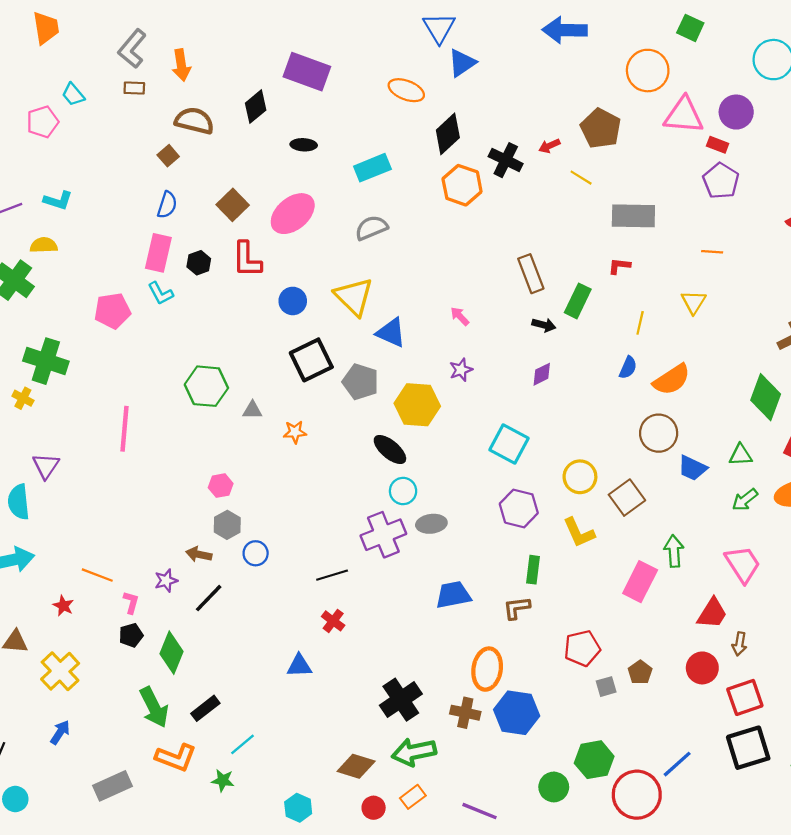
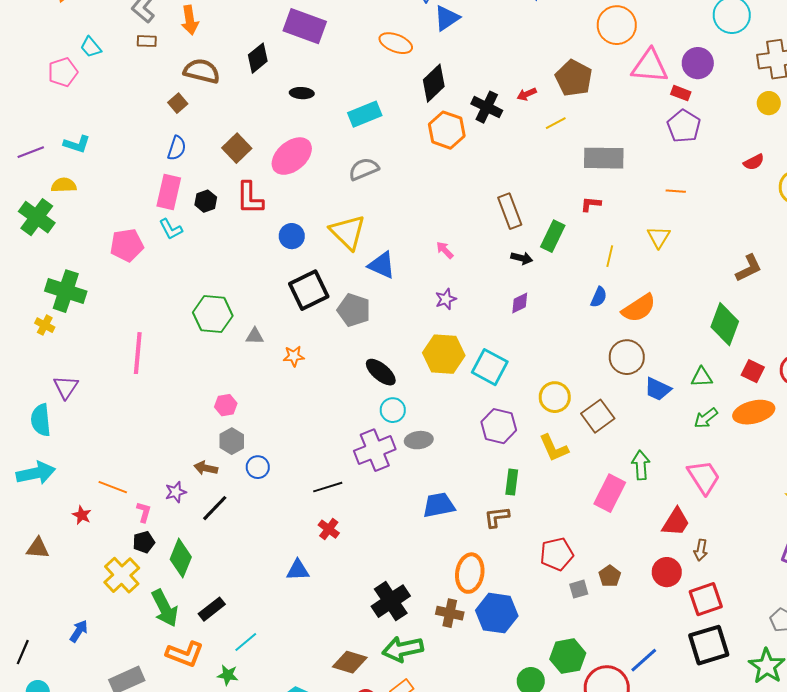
yellow line: (581, 178) -> (556, 123), turned -60
yellow hexagon: (417, 405) -> (444, 354), moved
yellow cross: (60, 671) -> (122, 575), moved

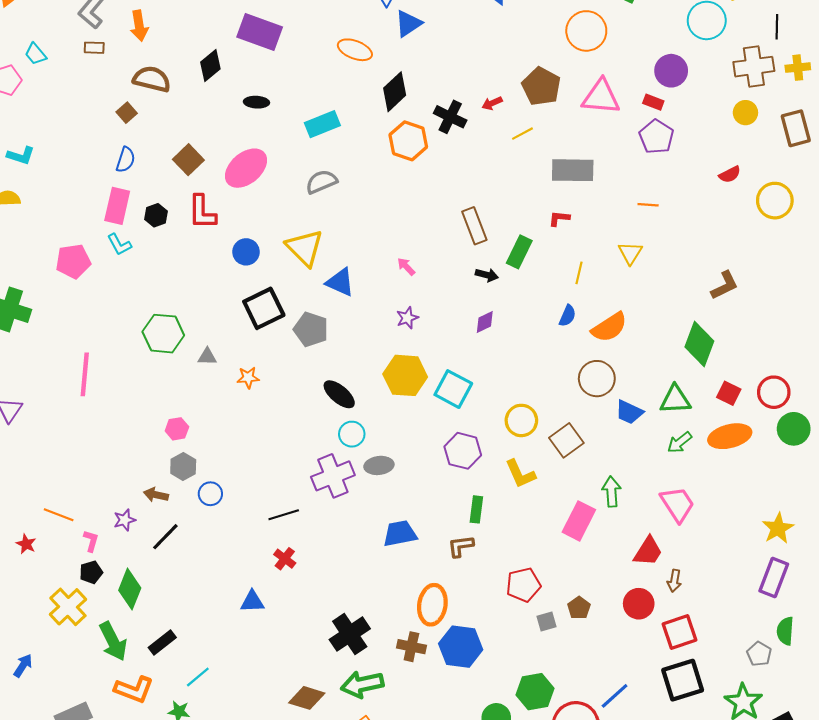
pink triangle: (650, 66) -> (601, 97), moved
green triangle: (702, 377) -> (675, 400), size x1.4

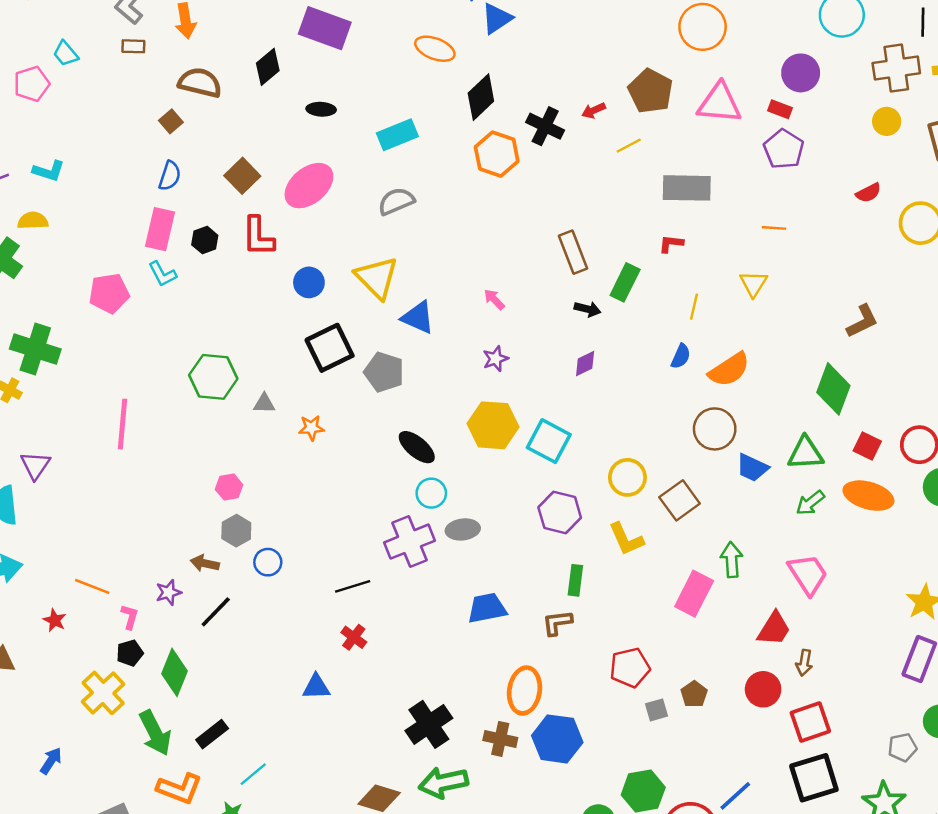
orange ellipse: (730, 436) -> (868, 496), turned 30
gray pentagon: (759, 654) -> (902, 747), turned 30

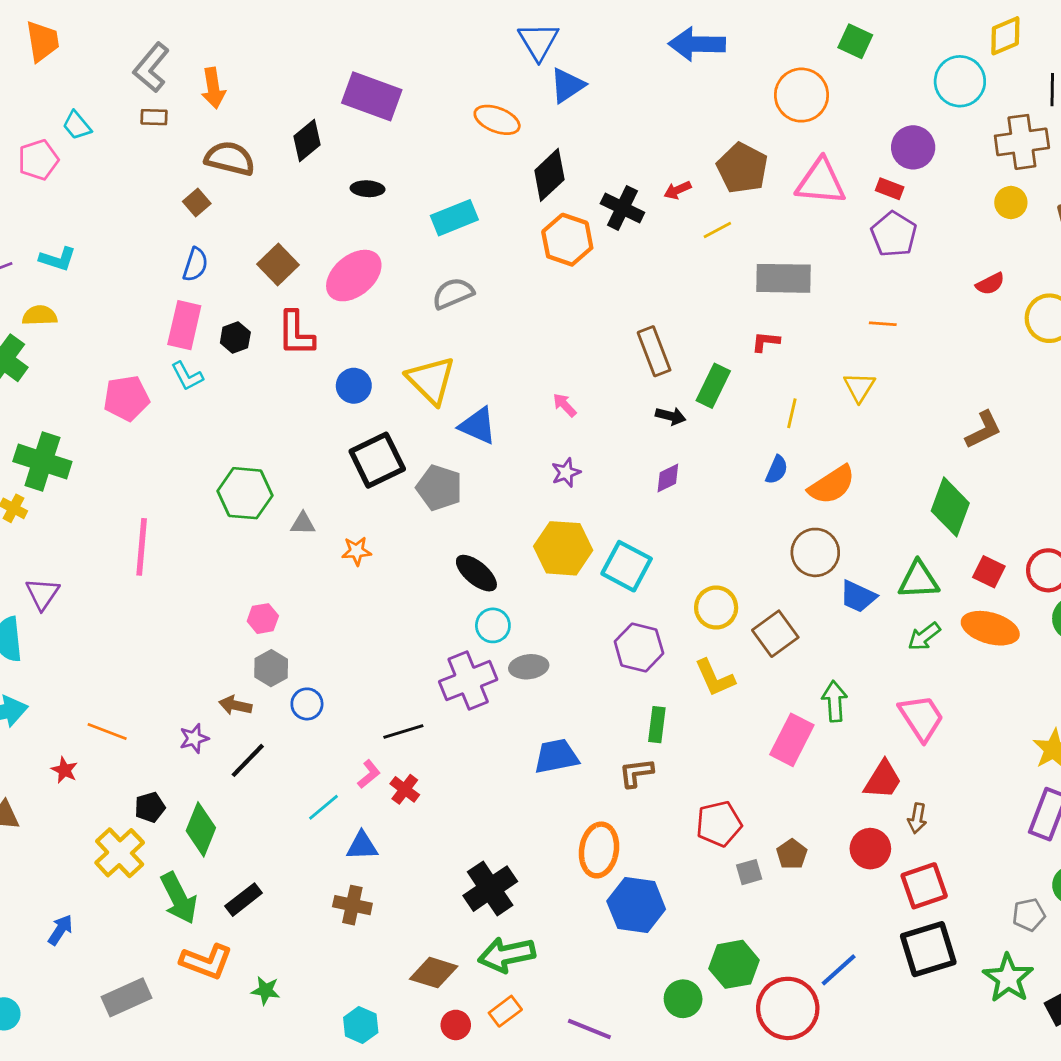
pink L-shape: (130, 617) -> (369, 774), moved, turned 35
brown cross: (500, 739) -> (352, 905), moved
cyan line: (253, 774) -> (323, 807), moved

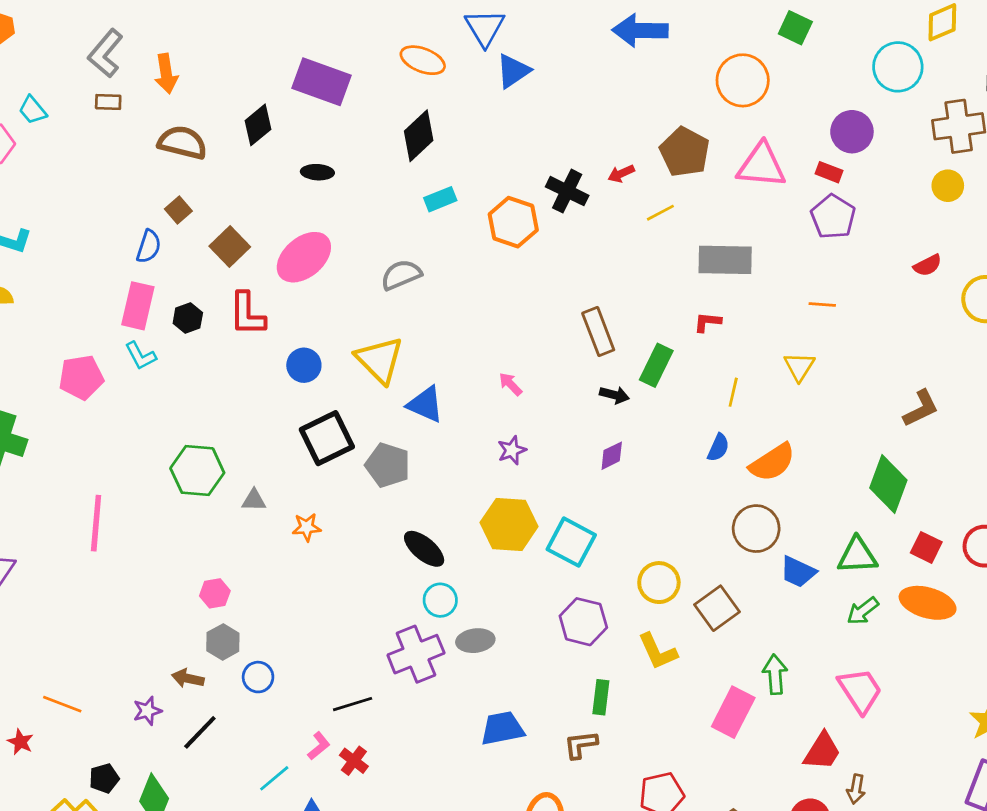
orange ellipse: (497, 120) -> (423, 60), moved
black diamond: (549, 175) -> (419, 136), moved
brown square: (197, 203) -> (178, 210), moved
cyan rectangle: (454, 218) -> (440, 199), moved, size x0.7

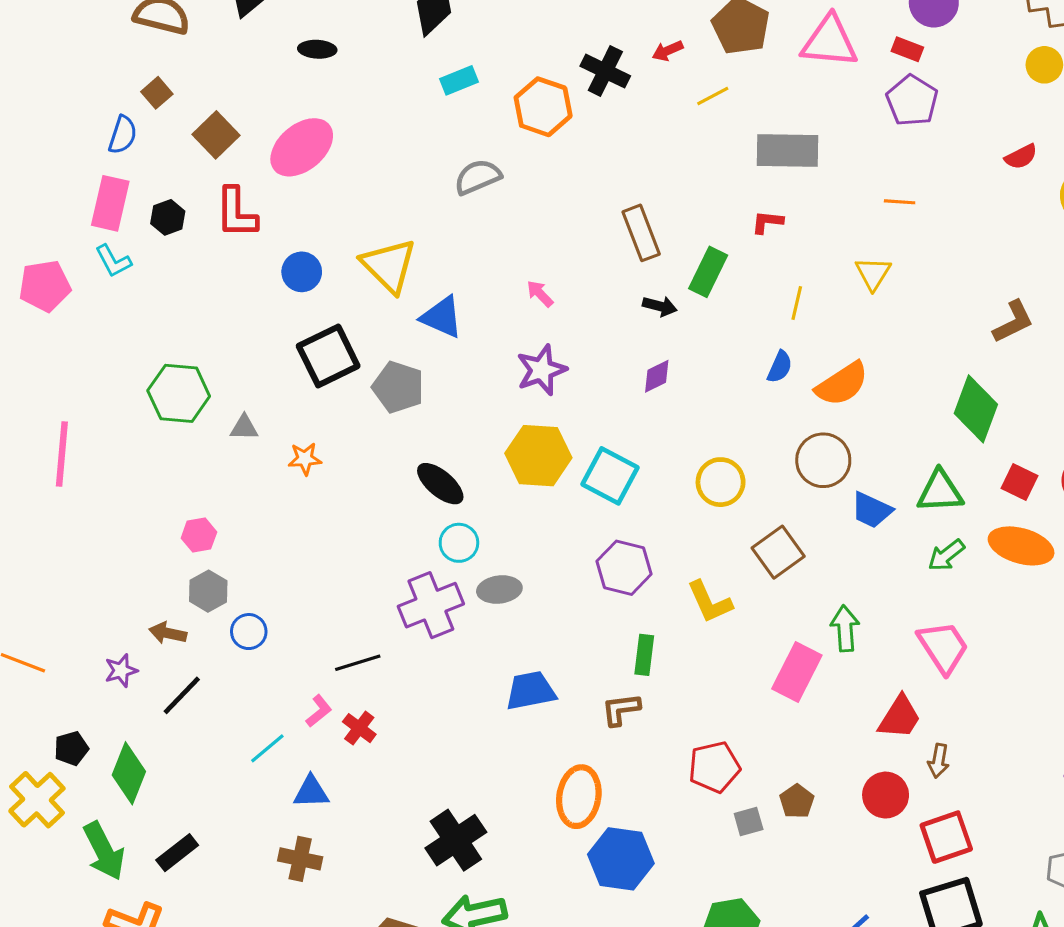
gray semicircle: (401, 275) -> (478, 177), moved
purple star: (512, 450) -> (541, 370), size x1.5
yellow circle: (659, 583) -> (721, 482), moved

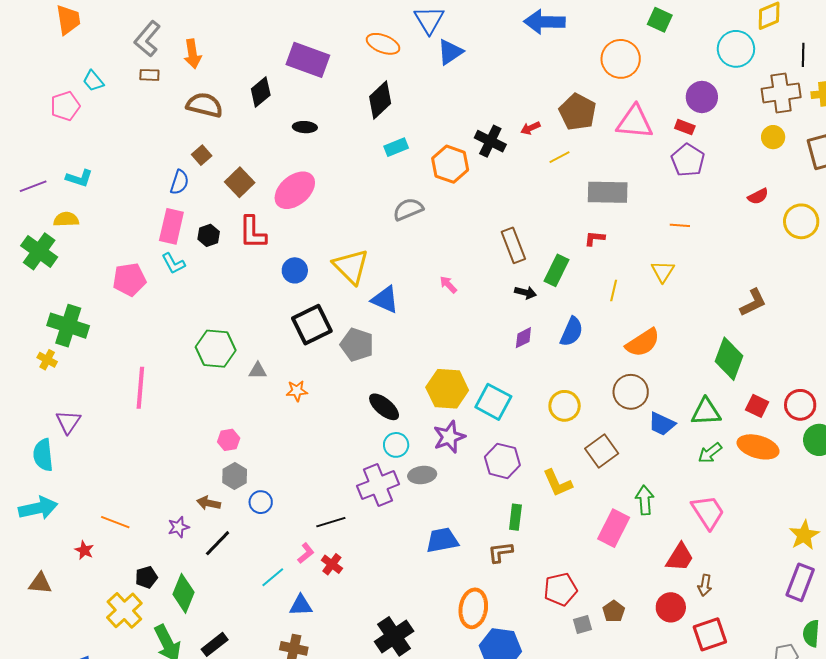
blue semicircle: (780, 367) -> (572, 332), moved, size x1.4
purple star: (541, 370) -> (449, 437), moved

